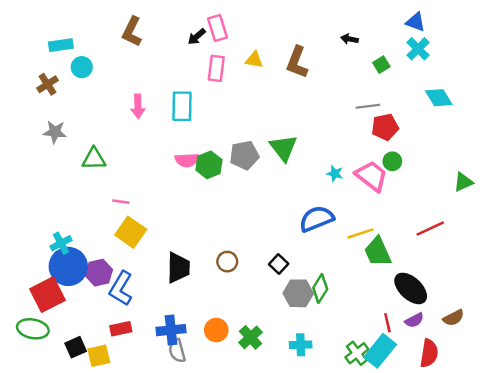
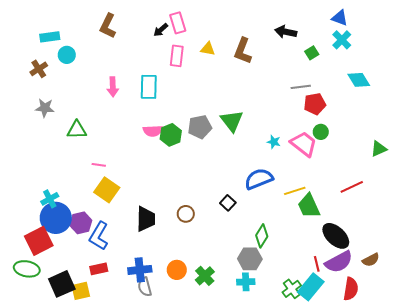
black arrow: (350, 39) -> (286, 32), size x1.5
black square: (279, 264) -> (228, 203), moved
gray hexagon: (298, 293) -> (250, 259), moved
purple semicircle: (414, 320) -> (339, 262), size x1.8
black square: (76, 347) -> (62, 284), size x1.5

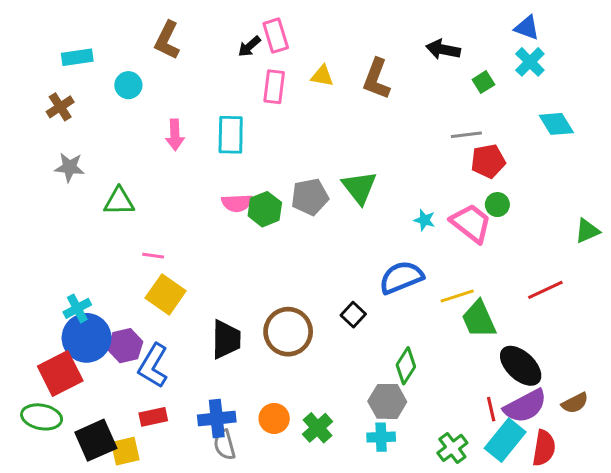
cyan circle: (67, 55) -> (128, 85), moved
brown circle: (186, 214) -> (288, 332), size x1.8
cyan rectangle: (311, 287) -> (505, 440), moved

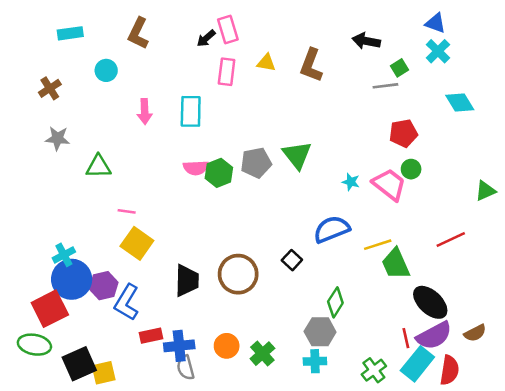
cyan rectangle: (77, 57) -> (70, 33), moved
gray line: (466, 135) -> (385, 86), moved
red rectangle: (153, 417) -> (151, 336), moved

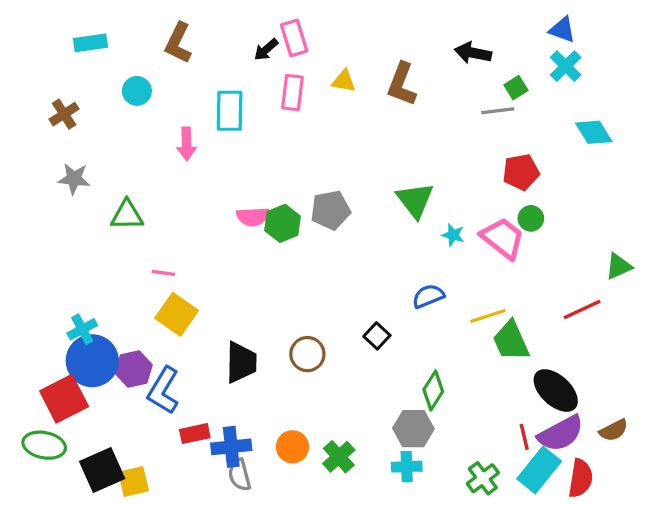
cyan rectangle: (191, 111) -> (230, 111), moved
green triangle: (297, 155) -> (415, 200), moved
green triangle: (485, 191) -> (619, 266), moved
blue semicircle: (332, 229) -> (428, 296), size x0.7
brown circle: (238, 274) -> (307, 354), size x0.7

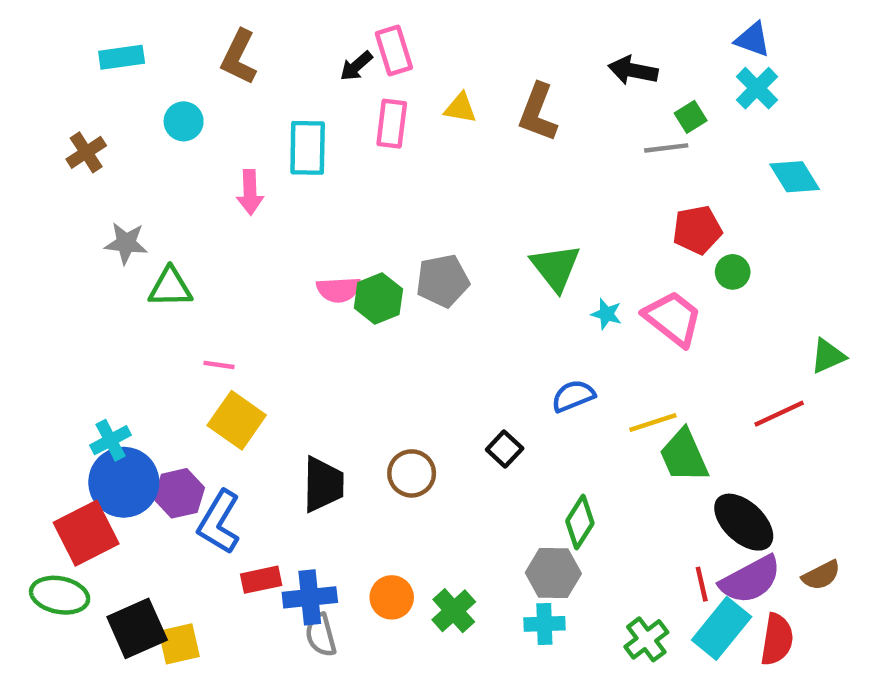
gray star: (74, 179) -> (126, 243), moved
green circle: (531, 218) -> (733, 272), moved

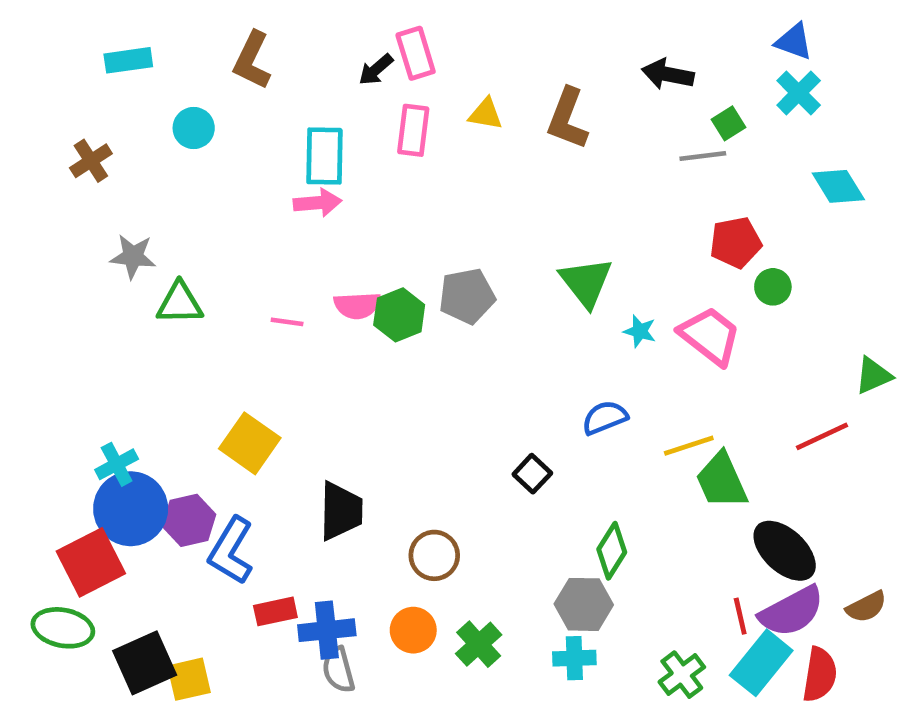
pink arrow: (250, 192) -> (317, 203), moved, turned -93
pink line: (219, 365) -> (287, 322), moved
brown circle: (412, 473) -> (434, 555), moved

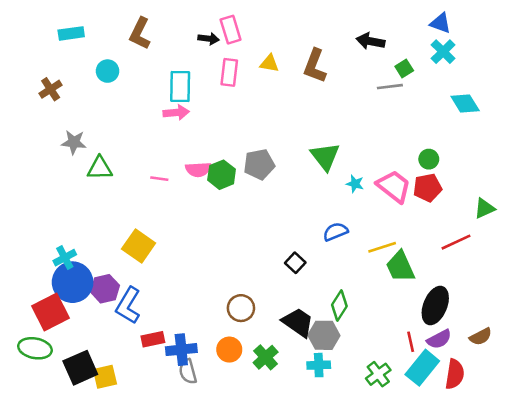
black arrow: (376, 70) -> (209, 39), turned -132
red pentagon: (736, 242) -> (427, 188), moved
black trapezoid: (341, 511) -> (298, 322), moved, turned -56
black ellipse: (785, 551) -> (435, 306), turned 69
purple semicircle: (792, 611) -> (439, 339), size x0.7

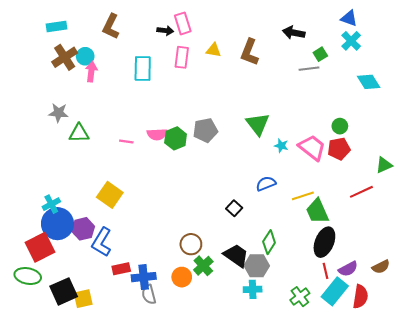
brown cross: (51, 89) -> (65, 57), moved, size x1.4
pink arrow: (176, 112) -> (91, 72), moved, turned -78
black ellipse: (435, 306) -> (324, 242), moved
green cross: (266, 357) -> (203, 266), moved

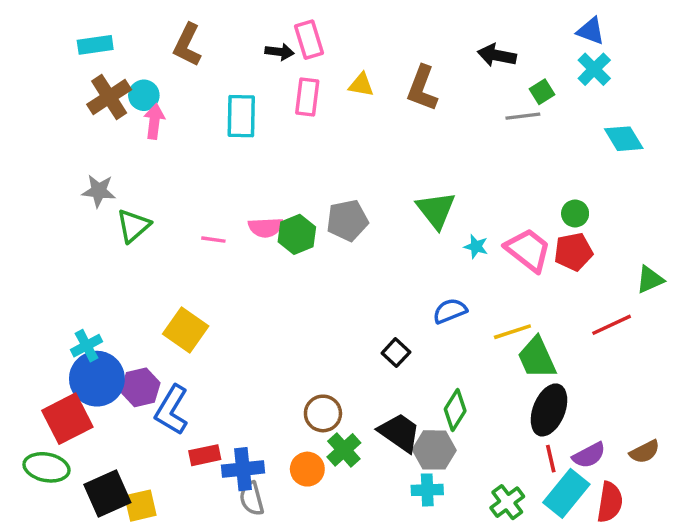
green triangle: (79, 133) -> (133, 226), turned -40

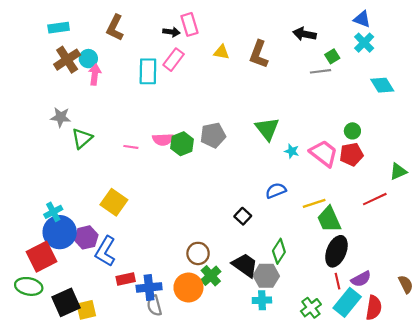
pink rectangle: (307, 97) -> (174, 60), moved, turned 30
brown semicircle: (645, 452) -> (406, 284), moved, turned -90
orange circle: (307, 469) -> (188, 287), size x1.4

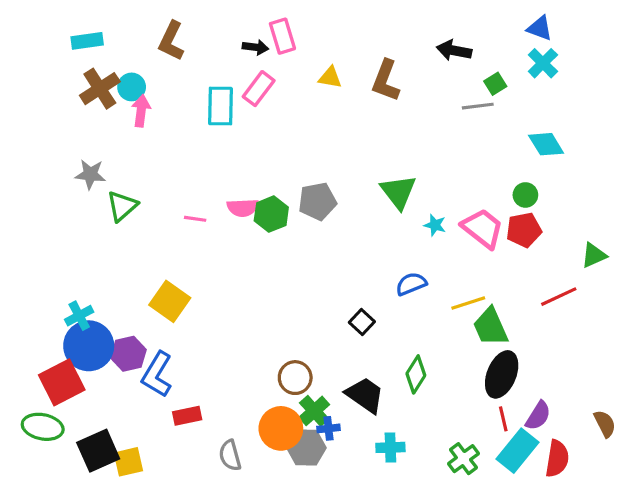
cyan diamond: (382, 85) -> (546, 144), moved
gray hexagon: (266, 276) -> (306, 447), moved
purple semicircle: (361, 279) -> (538, 416), turned -30
blue cross: (149, 287) -> (328, 428), moved, size x0.6

